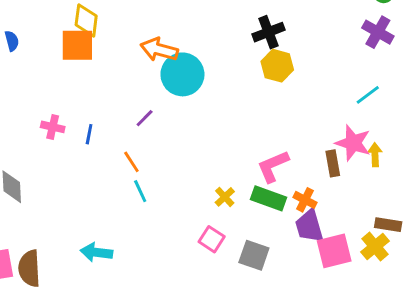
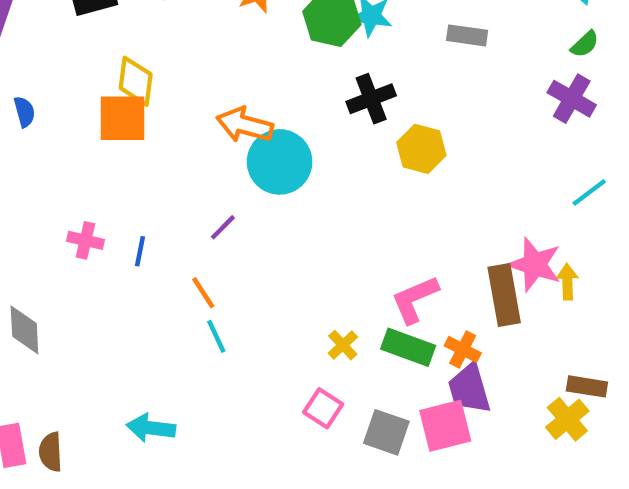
black cross: (269, 32) -> (371, 99), moved
cyan line: (368, 95) -> (589, 192), moved
brown rectangle: (333, 163) -> (504, 295), size x1.5
pink square: (334, 251) -> (445, 426), moved
brown semicircle: (29, 268) -> (51, 452), size x0.7

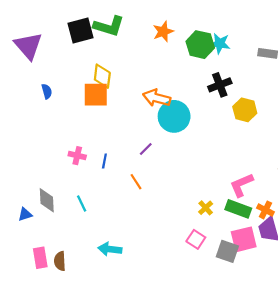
cyan line: (216, 336) -> (82, 203), moved
pink square: (445, 426) -> (244, 239), moved

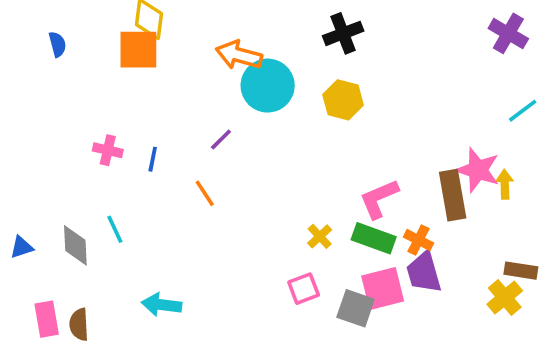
yellow hexagon: (245, 110) -> (343, 100), moved
gray diamond: (47, 200) -> (75, 245), moved
pink square: (196, 239) -> (304, 289), turned 36

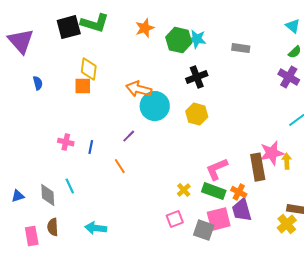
orange square: (138, 50) -> (83, 86), size x0.7
pink star: (478, 170) -> (272, 153), turned -30
brown semicircle: (79, 324) -> (53, 227), moved

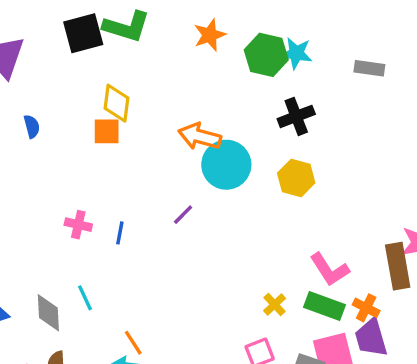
orange line: (120, 166) -> (133, 343), moved
pink L-shape: (217, 169) -> (329, 270), turned -100

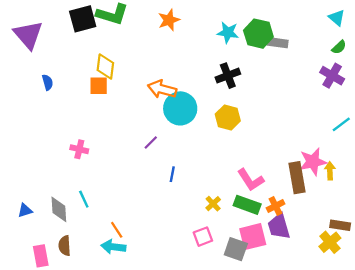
green hexagon: (266, 55) -> (258, 34), moved
blue line: (120, 233) -> (172, 174), moved
orange cross: (366, 308) -> (275, 206), turned 36

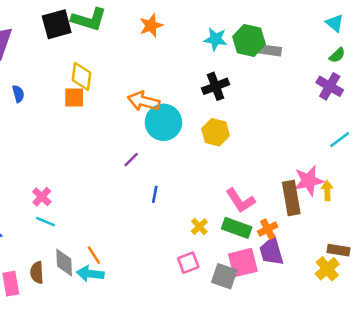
pink cross: (79, 149) -> (42, 197), moved, turned 30
cyan line: (84, 199) -> (46, 222), moved, turned -42
gray diamond: (59, 209) -> (64, 263), moved

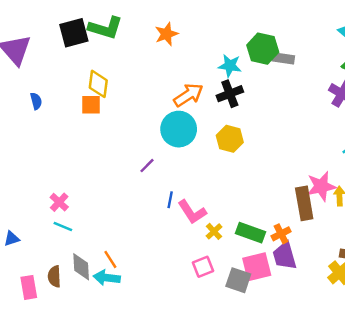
cyan star: (216, 39) -> (230, 66), moved
orange arrow: (144, 101) -> (188, 95), moved, turned 132
pink L-shape: (240, 200) -> (192, 212), moved

